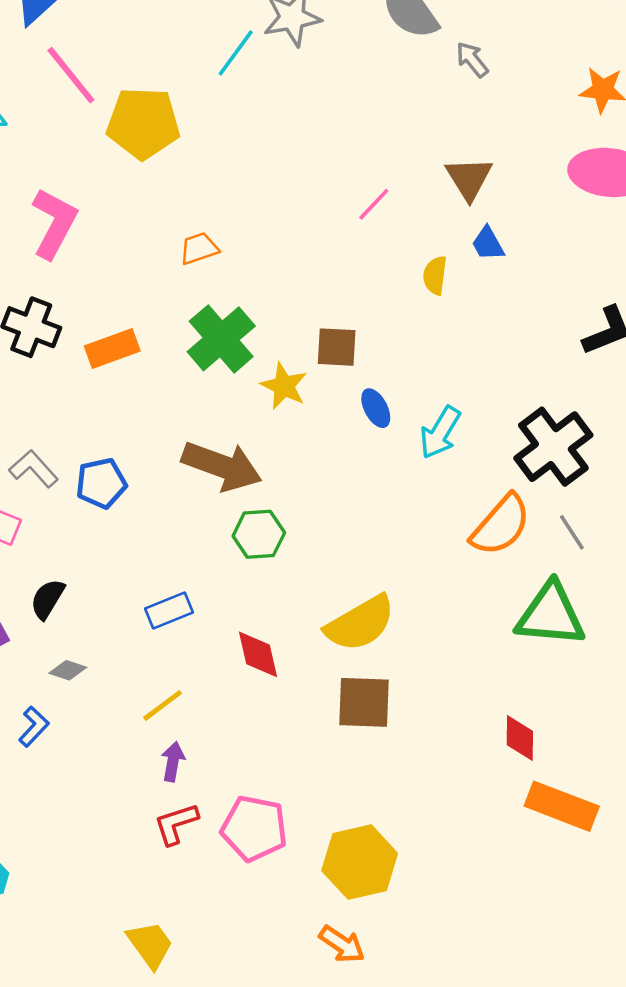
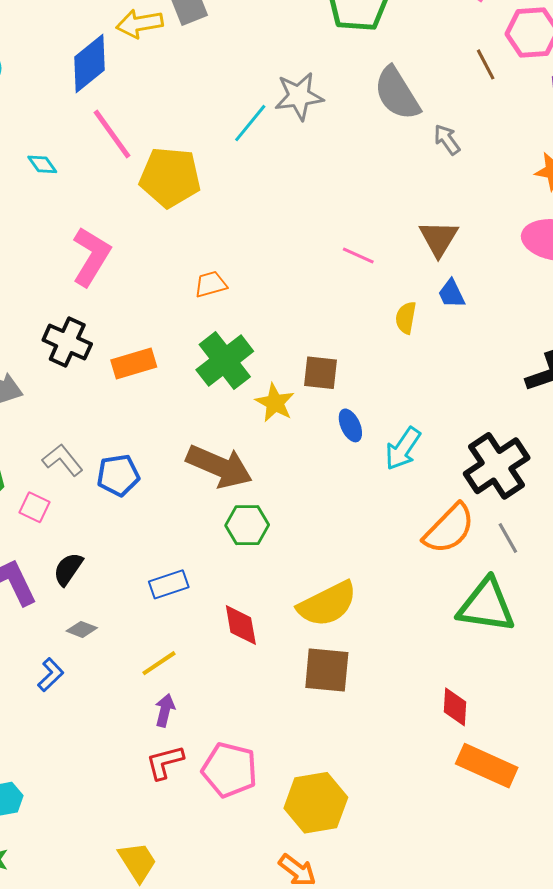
pink line: (374, 204) -> (358, 256), turned 68

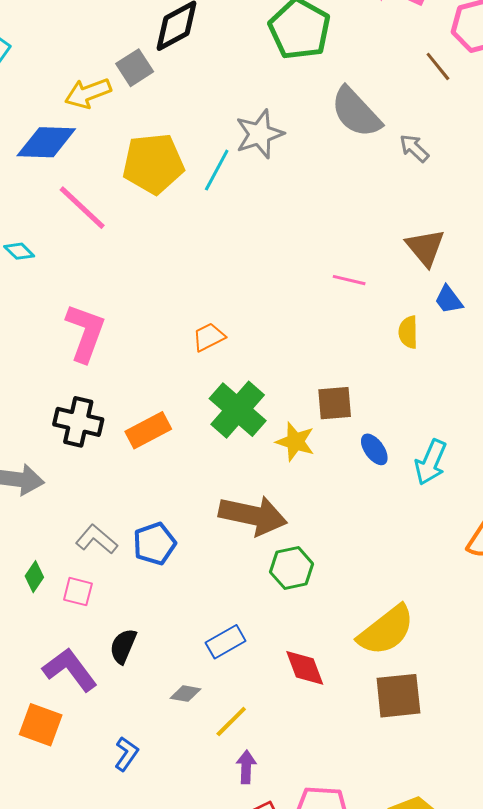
blue diamond: (90, 63) -> (46, 142), turned 52
yellow pentagon: (170, 177) -> (153, 164), moved
gray diamond: (82, 629) -> (185, 694), moved

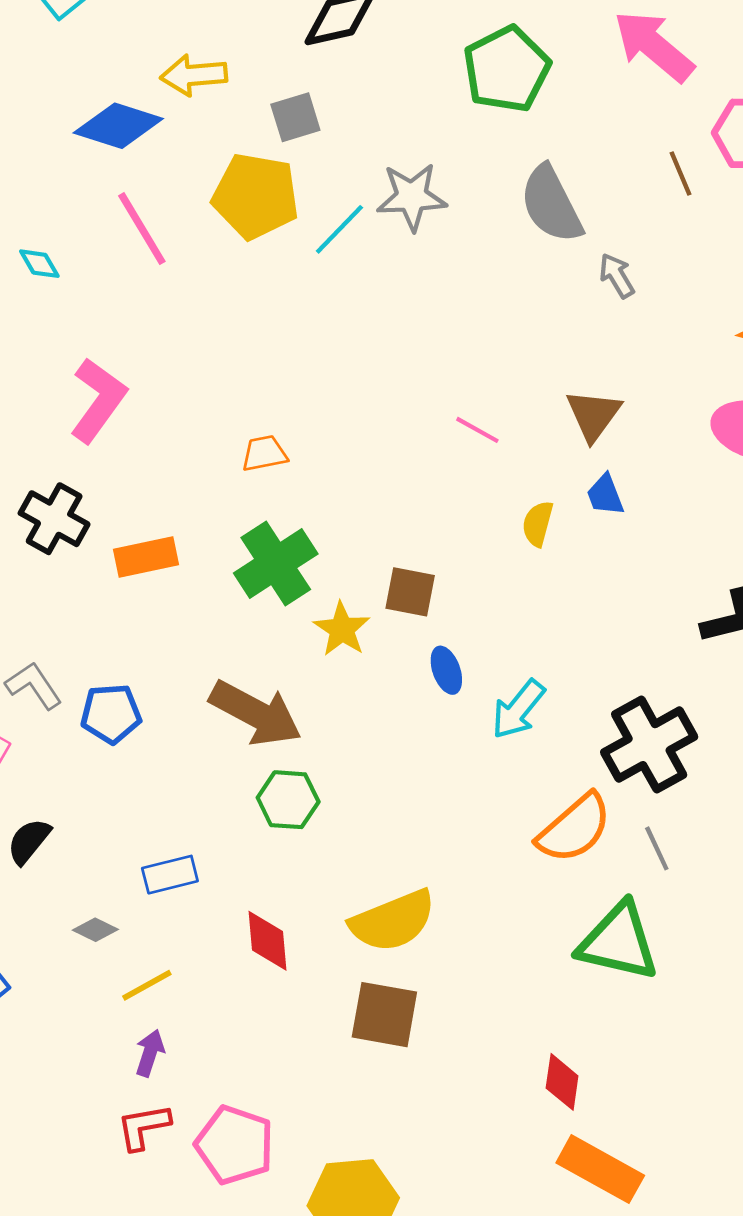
gray square: (135, 68) -> (295, 117), moved

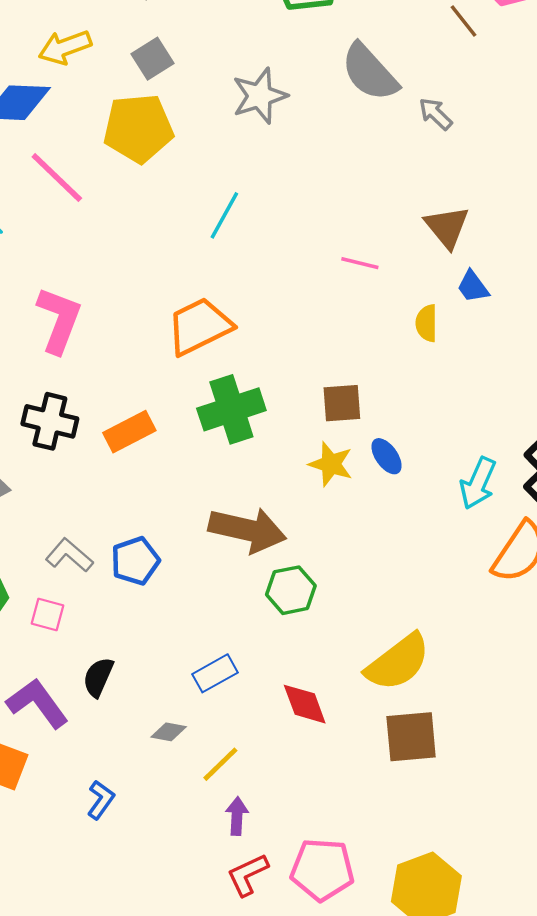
cyan line: (339, 229) -> (224, 215), moved
orange trapezoid: (264, 453) -> (199, 326), size x1.8
green cross: (276, 563) -> (231, 409), turned 30
yellow star: (342, 629) -> (331, 464), moved
cyan arrow: (518, 709) -> (478, 483), moved

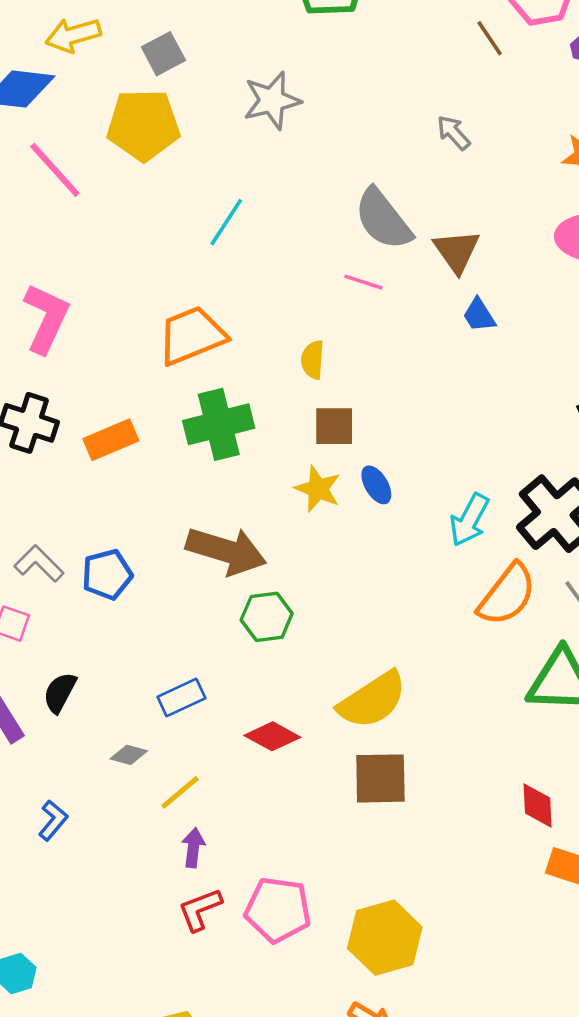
gray semicircle: (370, 72) -> (383, 219), moved
yellow semicircle: (427, 323) -> (313, 360), moved
red diamond: (305, 704) -> (272, 736), turned -45

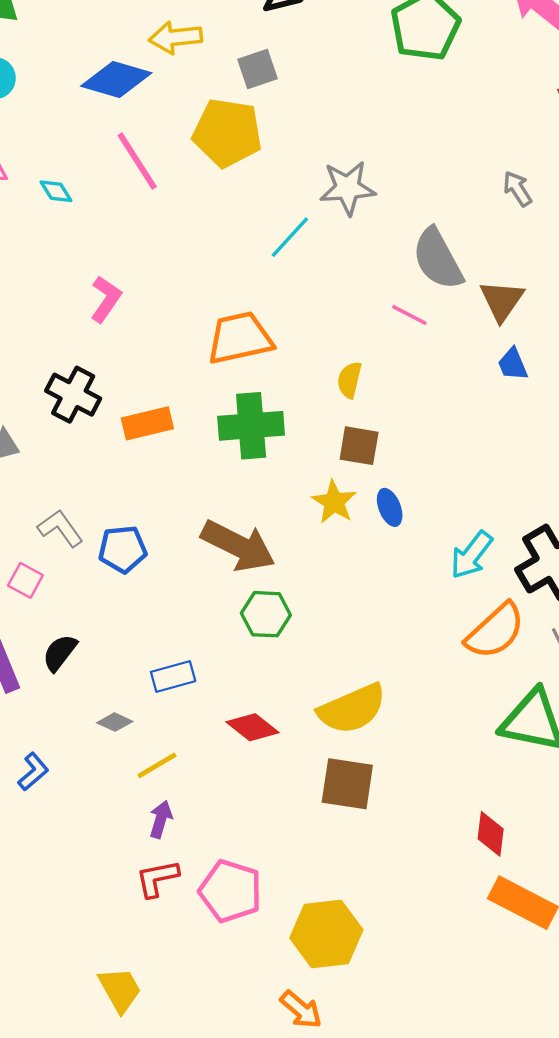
gray star: (272, 101) -> (347, 188), moved
pink L-shape: (46, 318) -> (106, 299), size x0.7

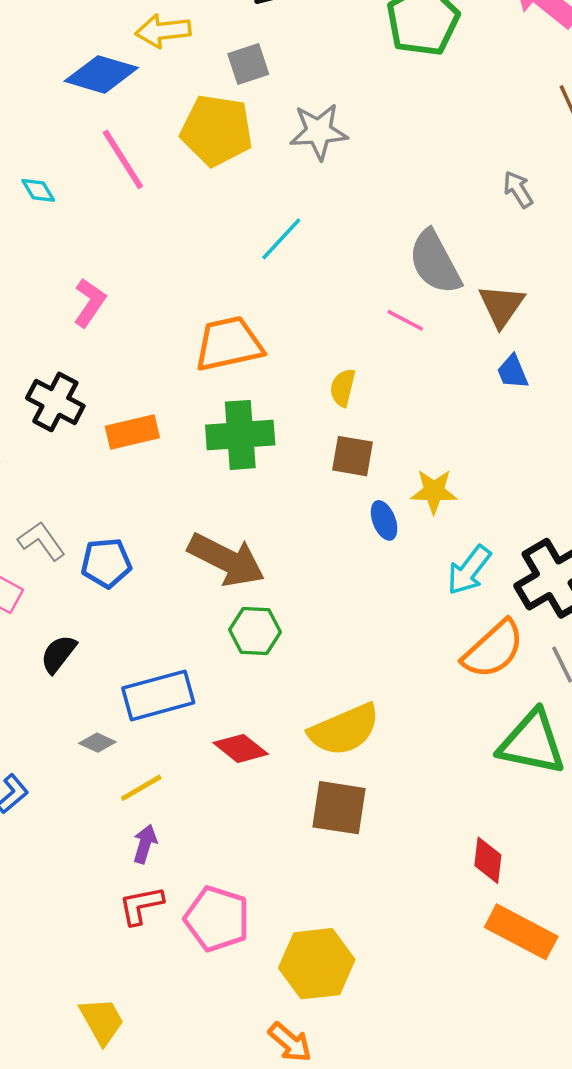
gray star: (347, 188) -> (319, 132), moved
yellow star: (334, 502) -> (434, 491), moved, turned -30
black semicircle: (60, 653) -> (58, 654), moved
blue rectangle: (173, 676) -> (158, 695), size x1.5

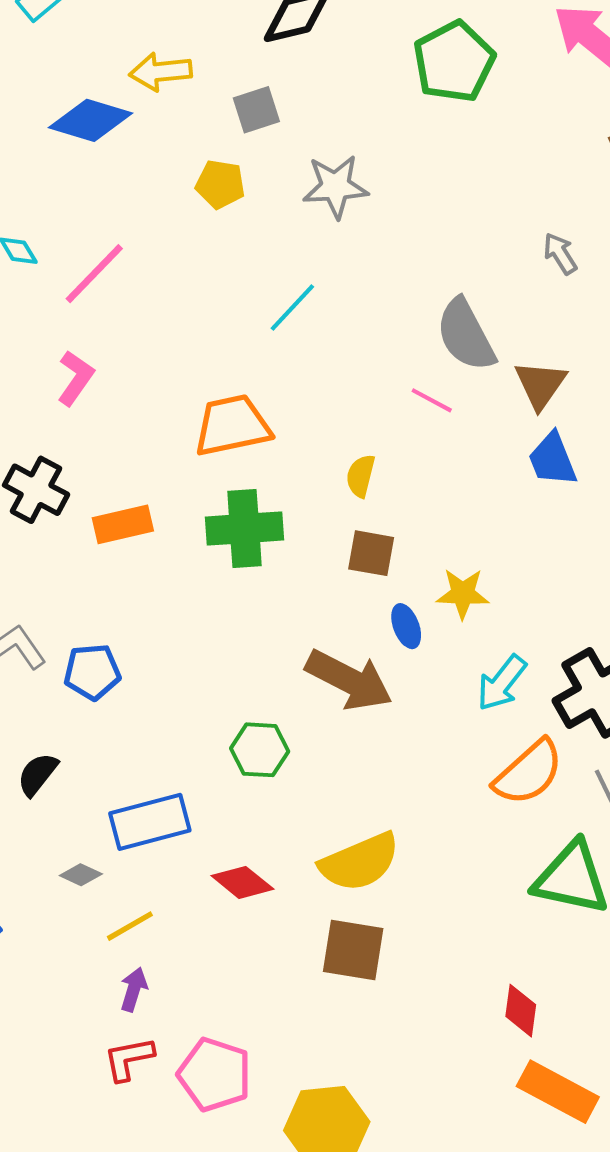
yellow pentagon: (217, 130) -> (220, 184), size x0.6
pink line: (123, 159) -> (94, 274), moved, turned 76
blue trapezoid: (513, 372) -> (552, 459), size x1.4
brown arrow: (226, 560) -> (349, 680), moved

